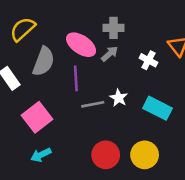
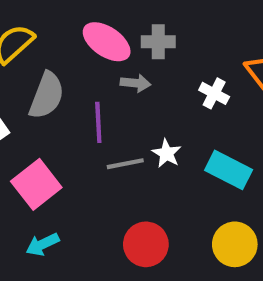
pink ellipse: (81, 45) -> (107, 42), moved
gray arrow: (110, 54) -> (136, 83), moved, turned 48
yellow circle: (145, 155) -> (235, 244), moved

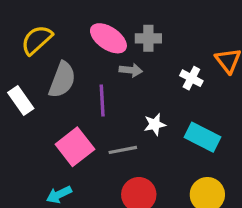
white star: (167, 153) -> (155, 124), turned 30
gray line: (125, 164) -> (123, 150), moved
pink square: (36, 184) -> (75, 147), moved

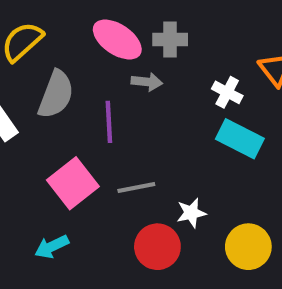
white star: (155, 124) -> (191, 213), moved
cyan rectangle: (203, 137) -> (240, 139), moved

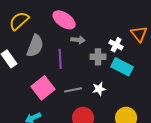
gray cross: (170, 39) -> (98, 57), moved
white star: (191, 213) -> (99, 89), moved

